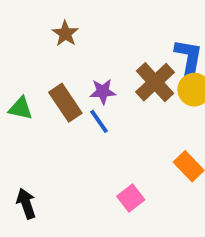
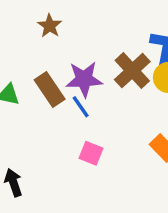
purple star: (103, 91) -> (84, 79), size x1.5
pink square: (131, 198) -> (91, 153), moved, turned -30

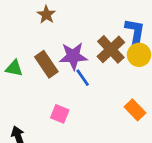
blue line: (81, 107) -> (83, 78), moved
pink square: (91, 153) -> (60, 114), moved

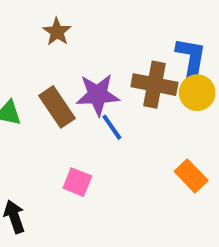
brown cross: (111, 49) -> (154, 85), turned -36

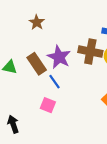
purple star: (98, 95) -> (59, 57), turned 30
blue line: (112, 127) -> (55, 82), moved

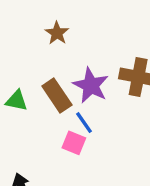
pink square: (48, 105) -> (74, 143), moved

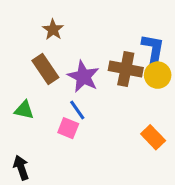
brown rectangle: (57, 96) -> (45, 69), moved
green triangle: (16, 101) -> (24, 110), moved

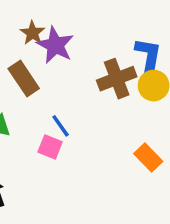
brown cross: (126, 69) -> (117, 79), turned -32
purple star: (83, 77) -> (55, 45), moved

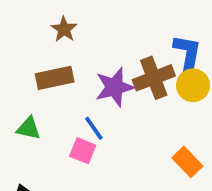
purple star: (55, 45) -> (114, 87), moved, turned 30
brown rectangle: (24, 79) -> (55, 78), turned -68

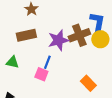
blue line: (94, 128) -> (47, 62), turned 56
orange rectangle: (187, 162) -> (88, 83), moved

